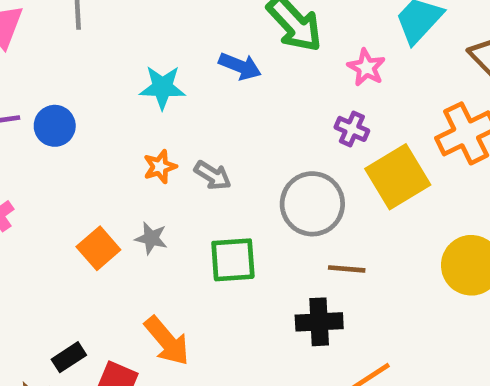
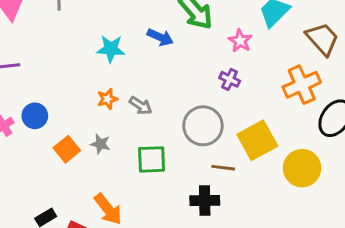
blue circle: (55, 126) -> (35, 116), moved
yellow square: (398, 177) -> (257, 140), moved

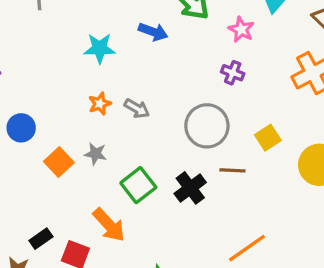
yellow square: (257, 140) -> (268, 138), size x0.6
green square: (152, 159) -> (138, 185), moved, turned -32
black cross: (205, 201) -> (190, 188), moved, turned -32

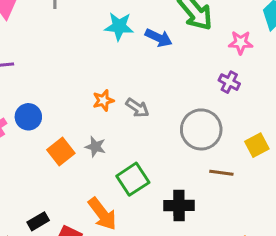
pink star: (241, 29) -> (241, 43), turned -30
cyan star: (100, 48) -> (119, 26), moved
black cross: (190, 188) -> (179, 205), moved, turned 32

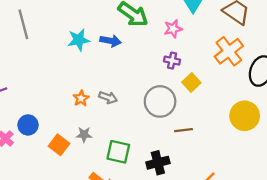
yellow square: (257, 145) -> (191, 82), moved
green square: (133, 179) -> (118, 152), turned -30

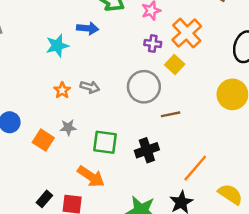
cyan star: (79, 40) -> (57, 46), moved
orange cross: (229, 51) -> (187, 33), moved

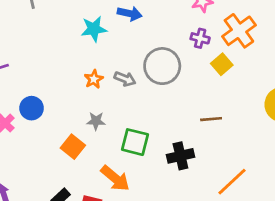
gray circle: (144, 87) -> (162, 66), moved
orange square: (43, 140) -> (73, 147), moved

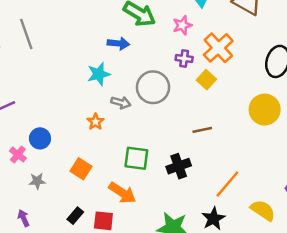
cyan star: (94, 29) -> (99, 74), moved
orange star: (94, 79) -> (95, 122), moved
gray star: (96, 121) -> (37, 181), moved

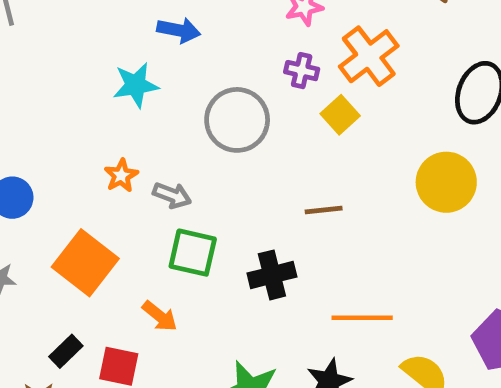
gray arrow: (121, 103) -> (172, 195), moved
orange square: (81, 169) -> (85, 263), size x1.5
orange line: (227, 184) -> (362, 318), turned 44
orange arrow: (122, 193) -> (160, 316), size x0.7

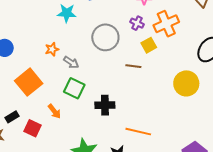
brown line: (324, 210) -> (133, 66), moved

